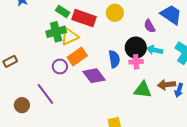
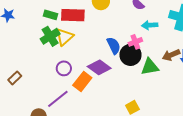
black circle: (136, 48) -> (130, 55), moved
orange rectangle: (77, 57) -> (82, 81), moved
purple line: (45, 94) -> (58, 99), turned -75

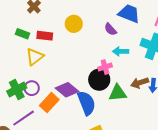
red rectangle: (73, 15) -> (45, 36), size x0.7
green cross: (50, 36) -> (17, 90), moved
blue semicircle: (114, 46) -> (86, 103), moved, size x1.4

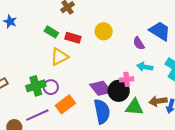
purple diamond: (67, 90) -> (101, 88), moved

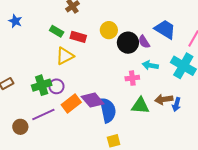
purple diamond: (101, 88) -> (93, 100), moved
black circle: (119, 91) -> (128, 43), moved

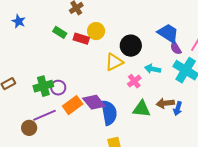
yellow circle: (109, 30) -> (96, 31), moved
purple semicircle: (144, 42) -> (176, 48), moved
yellow triangle: (65, 56) -> (114, 62), moved
pink cross: (132, 78) -> (134, 81), turned -32
brown circle: (20, 127) -> (29, 128), moved

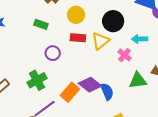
red rectangle: (81, 39) -> (78, 38), moved
purple circle: (58, 88) -> (53, 53), moved
blue semicircle: (109, 113) -> (107, 92), size x0.7

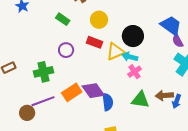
cyan arrow: (140, 39) -> (130, 57), moved

